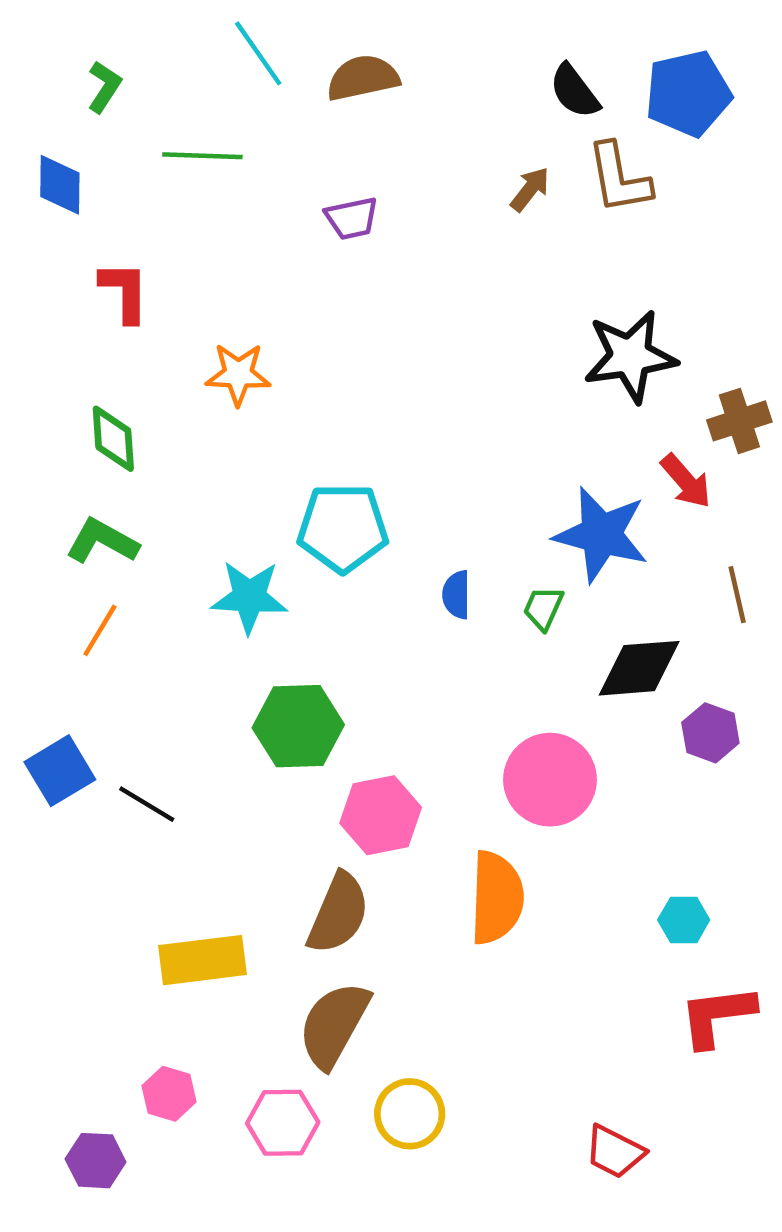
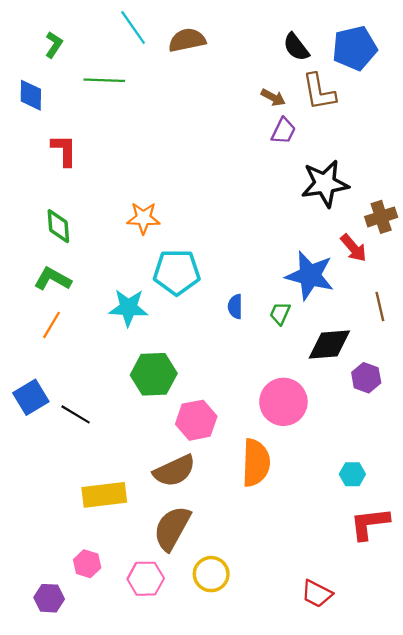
brown arrow: (530, 189) -> (273, 98), turned 80
purple trapezoid: (352, 218) -> (283, 131), moved, turned -52
orange star: (238, 374) -> (143, 218), moved
brown semicircle: (338, 913) -> (174, 471), turned 42

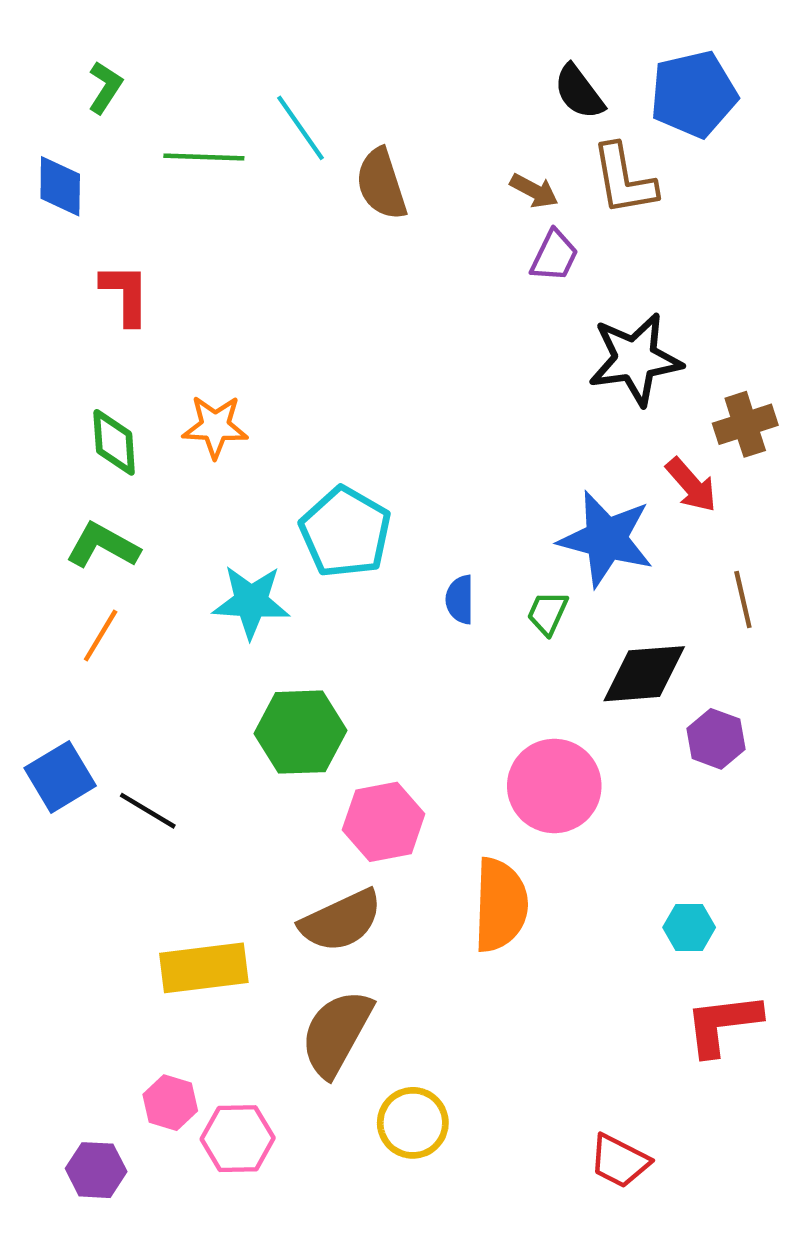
cyan line: (133, 27) -> (300, 128), moved
brown semicircle: (187, 40) -> (381, 184), moved, turned -96
orange star: (143, 218) -> (215, 427), moved
cyan pentagon: (177, 272) -> (345, 532), turned 30
pink hexagon: (146, 579) -> (238, 1139), moved

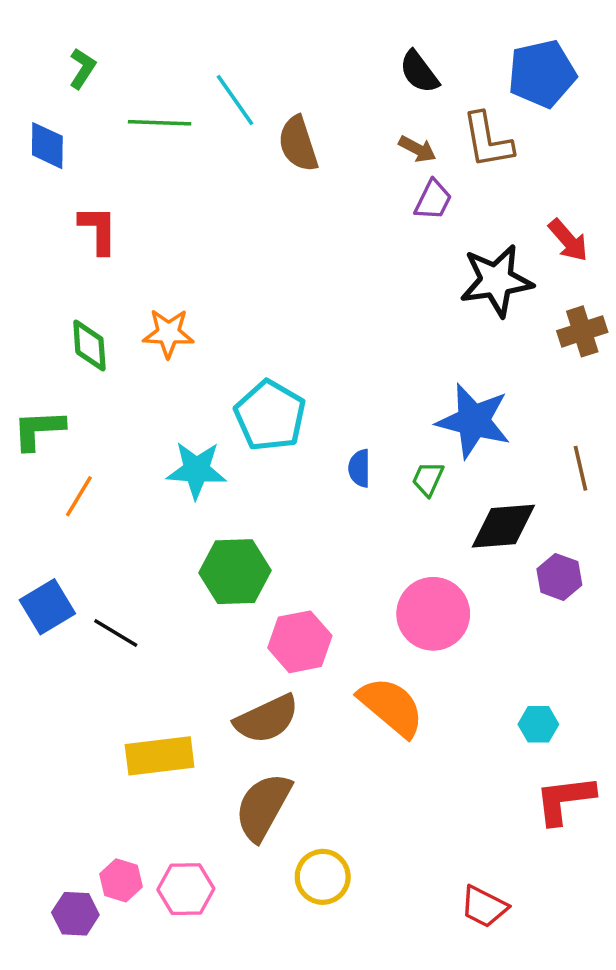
black semicircle: (579, 92) -> (419, 72), moved
red arrow: (691, 485) -> (568, 240), moved
green L-shape: (103, 546) -> (39, 430), moved, turned -32
orange semicircle: (500, 905) -> (391, 707), turned -52
pink hexagon: (170, 1103) -> (121, 880), moved

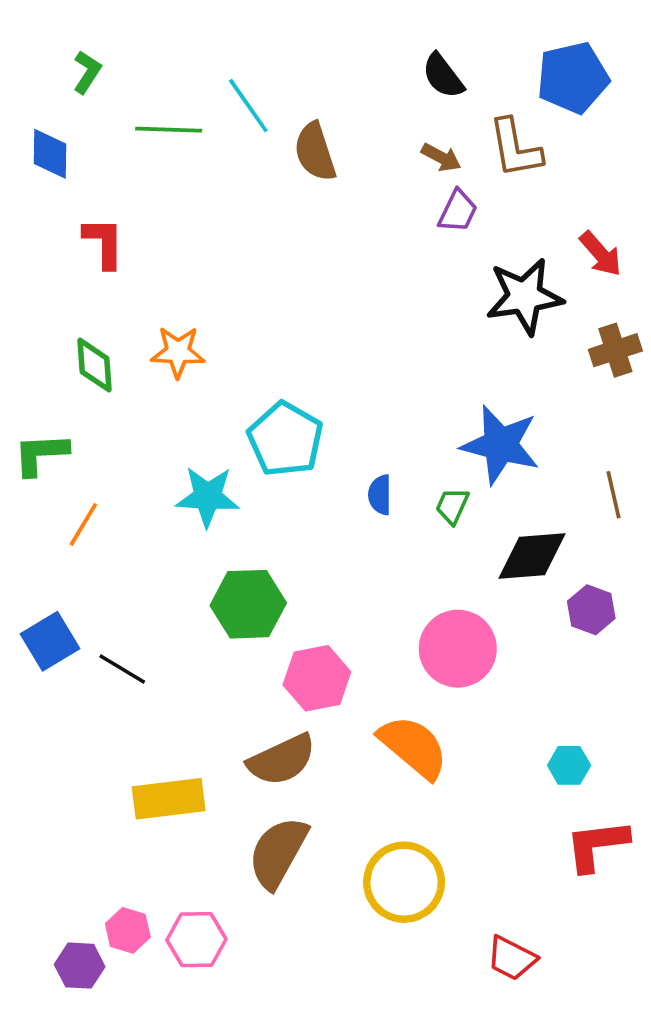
yellow circle: (323, 877) -> (404, 882), moved, size x1.4

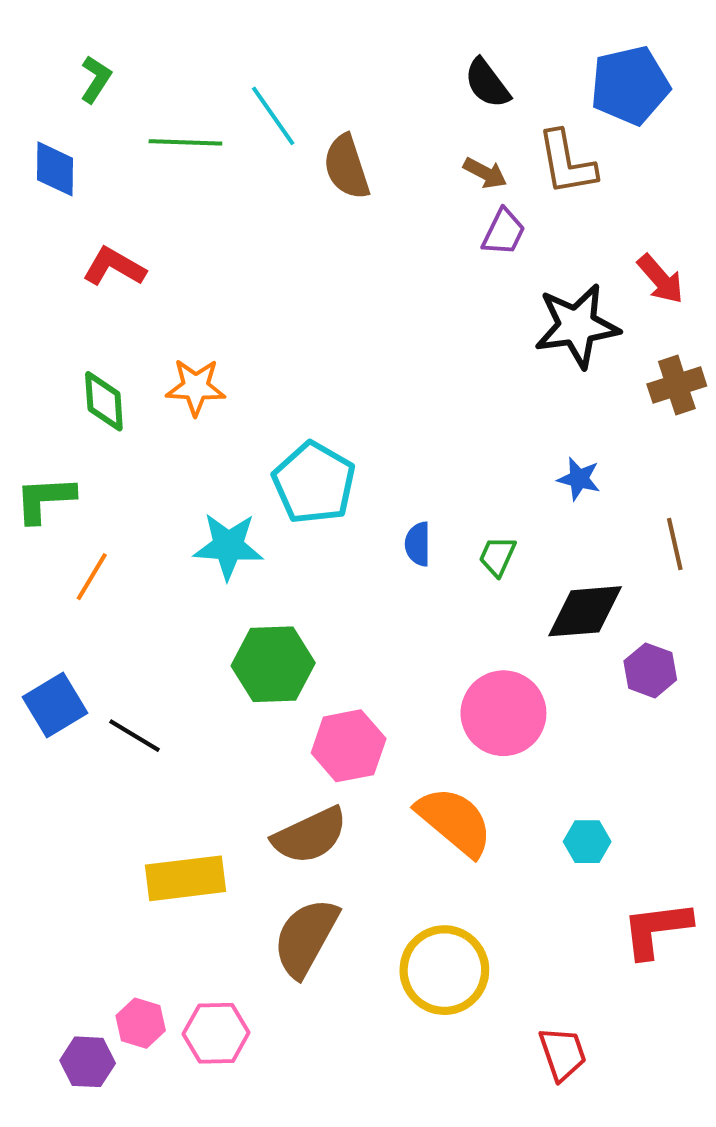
red L-shape: (104, 243) -> (114, 267), turned -60
blue star: (500, 445) -> (579, 479), moved, size x0.5
cyan hexagon: (569, 765) -> (587, 842), moved
red trapezoid: (512, 958) -> (563, 1054), turned -136

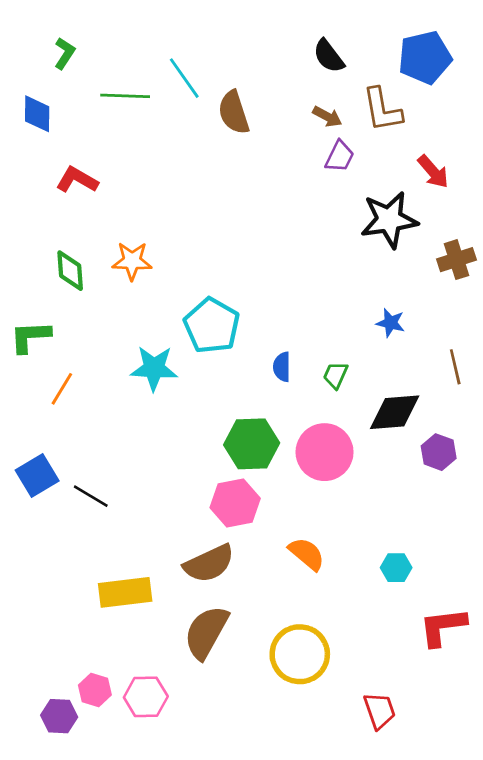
red arrow: (660, 279) -> (433, 172), moved
green hexagon: (273, 664) -> (252, 444), moved
pink circle: (503, 713) -> (325, 452), moved
orange semicircle: (455, 821) -> (307, 554), size x0.7

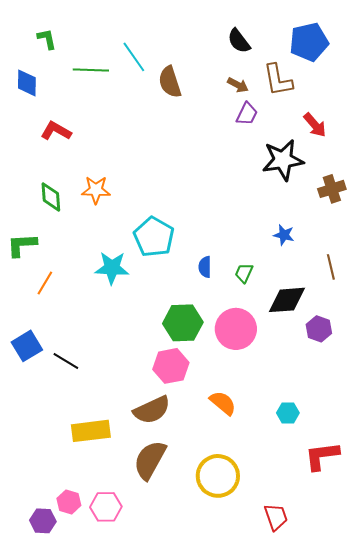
green L-shape: (65, 53) -> (47, 39), turned -45

